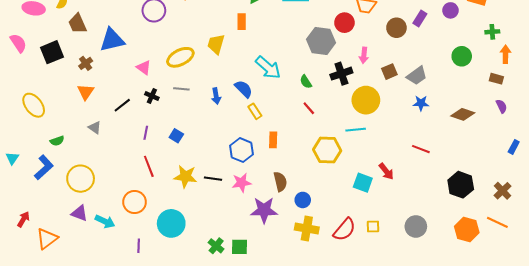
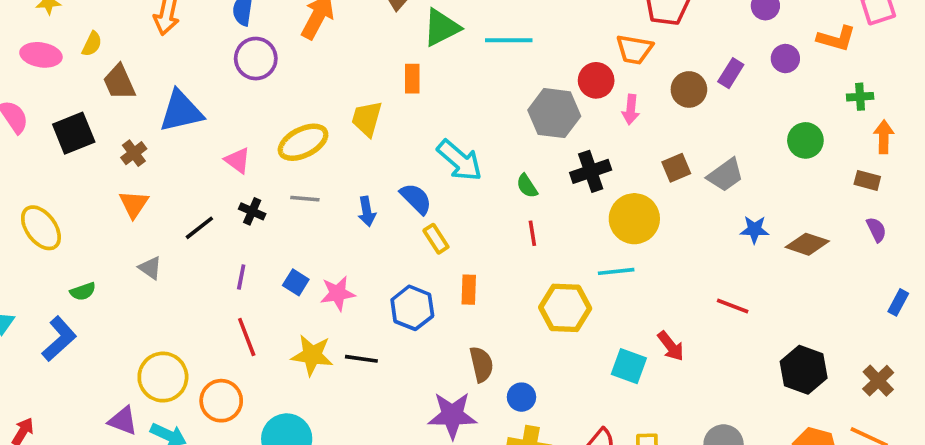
pink arrow: (364, 55) -> (631, 109), moved
blue star: (421, 103) -> (754, 230), moved
red line: (309, 108) -> (532, 233), turned 32
yellow circle: (81, 179) -> (163, 377), moved
pink star: (242, 183) -> (338, 293), moved

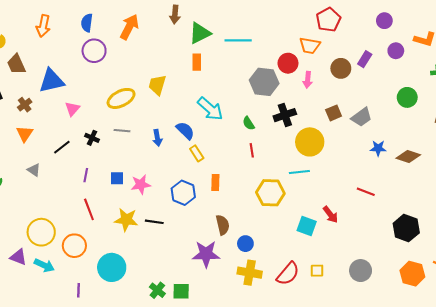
orange rectangle: (412, 79) -> (197, 62), moved
pink triangle: (238, 160) -> (72, 109), moved, turned 35
blue square: (296, 282) -> (117, 178), turned -32

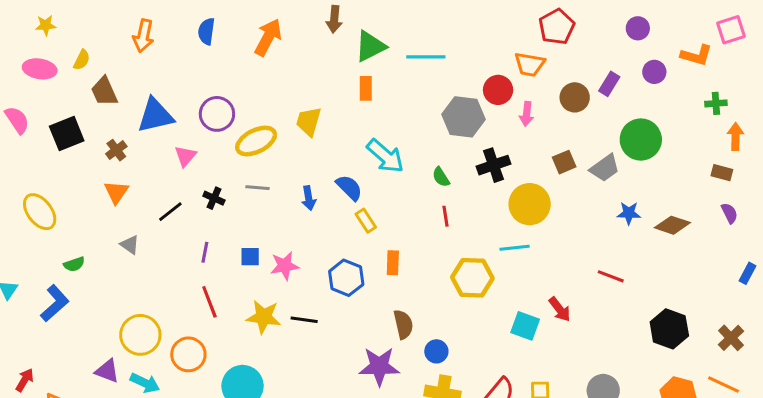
purple circle: (94, 51) -> (217, 114), moved
green circle: (407, 97) -> (641, 140), moved, size x1.4

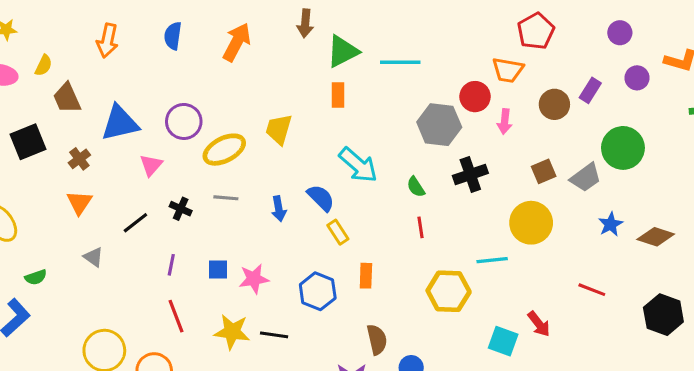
yellow circle: (530, 204) -> (531, 223), moved
blue star: (629, 213) -> (611, 224), turned -30
black hexagon: (669, 329) -> (663, 315), moved

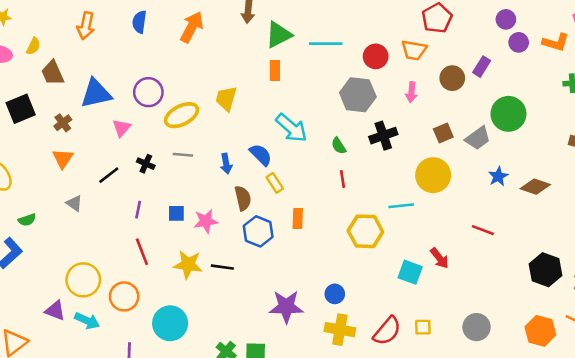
purple circle: (637, 78) -> (519, 42), moved
red circle: (475, 97) -> (376, 56), moved
black hexagon: (663, 315) -> (545, 270), moved
brown semicircle: (377, 340) -> (243, 198), moved

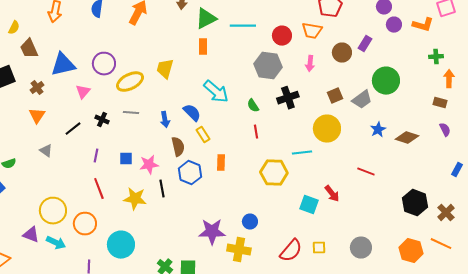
black line: (222, 267) -> (162, 189), moved, turned 72
yellow cross: (340, 330) -> (239, 250), moved

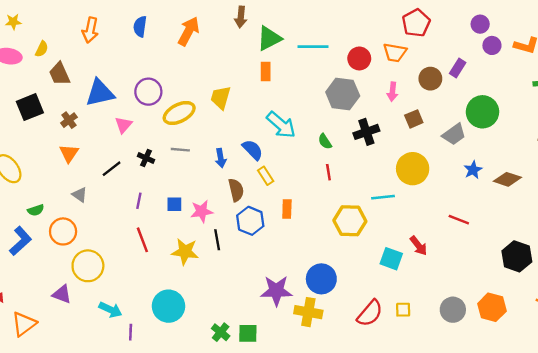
brown square: (335, 96) -> (414, 119), moved
blue circle: (250, 222) -> (321, 279), size x1.6
orange circle: (85, 224) -> (63, 231), moved
cyan arrow: (56, 243) -> (110, 310), moved
orange hexagon: (411, 251) -> (492, 307), moved

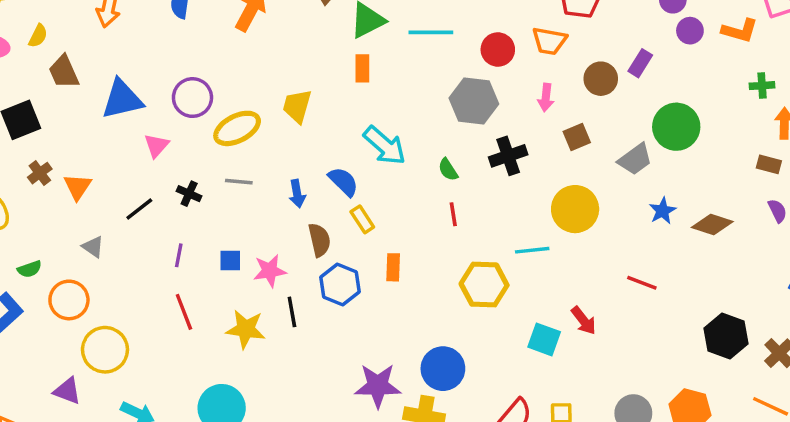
brown cross: (69, 120) -> (40, 173), moved

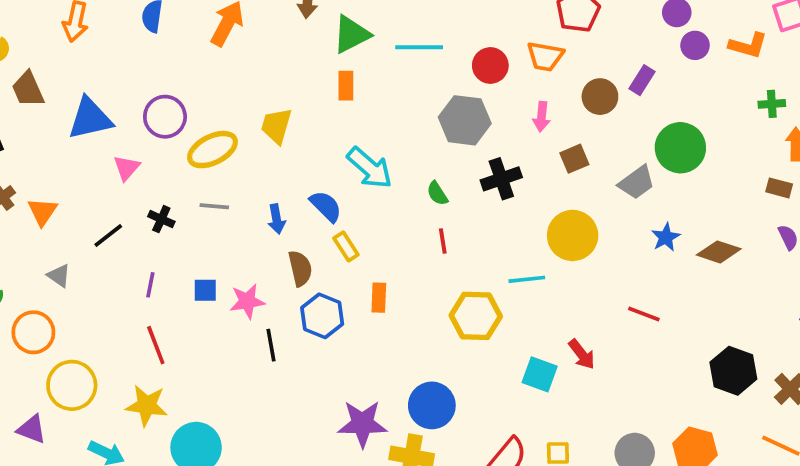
yellow star: (246, 329) -> (147, 405), moved

